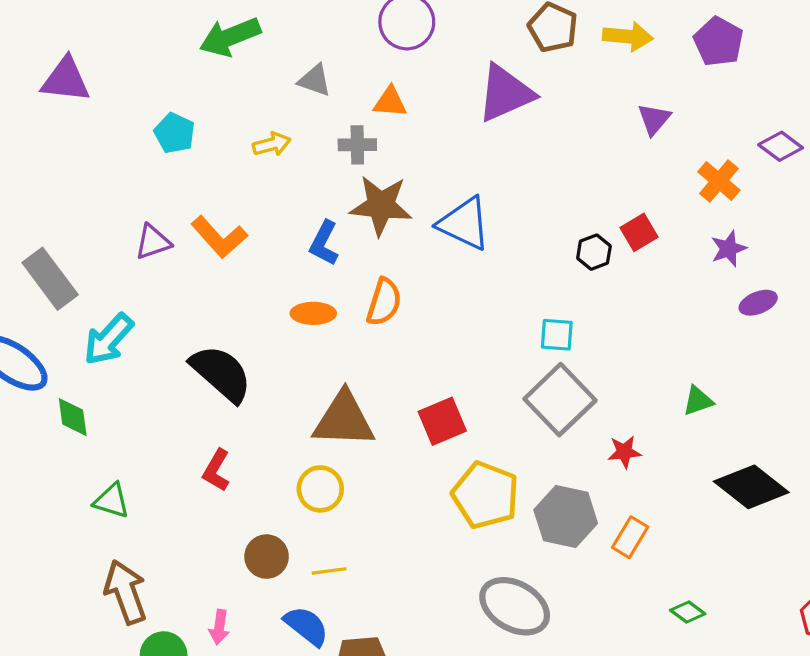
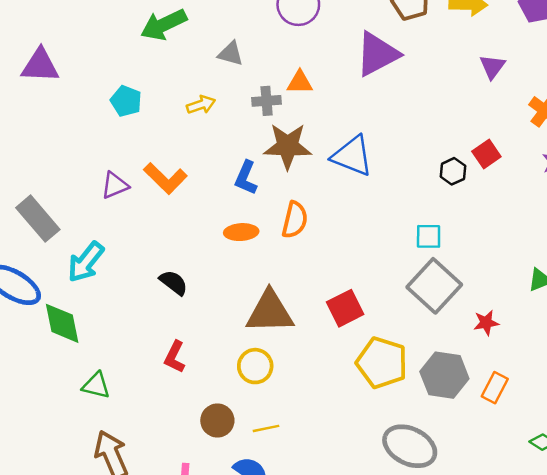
orange triangle: (390, 102) -> (300, 82), moved
black semicircle: (221, 373) -> (174, 283), size x0.6
green diamond: (73, 417) -> (62, 323), size x1.4

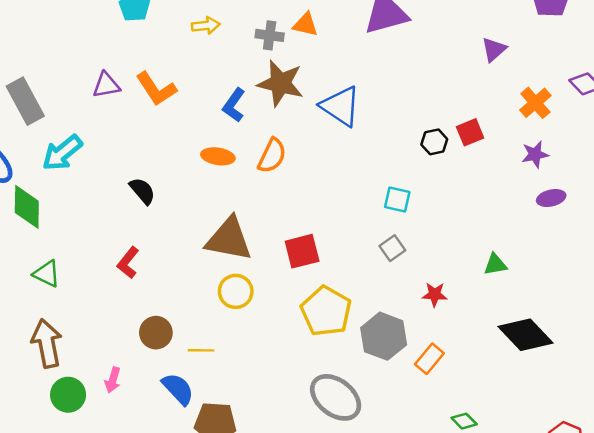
gray square: (434, 286) -> (392, 248), size x0.5
yellow circle: (255, 366) -> (236, 291), moved

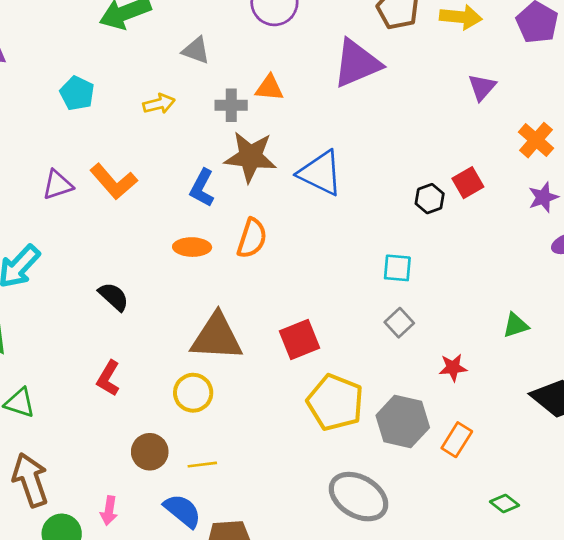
yellow circle: (236, 291) -> (193, 393), moved

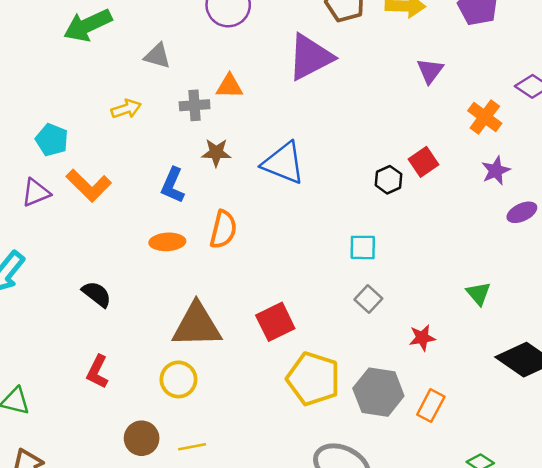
cyan pentagon: (77, 93) -> (52, 140), moved
brown star: (250, 157) -> (216, 153), size x0.6
green triangle: (516, 325) -> (478, 293), turned -48

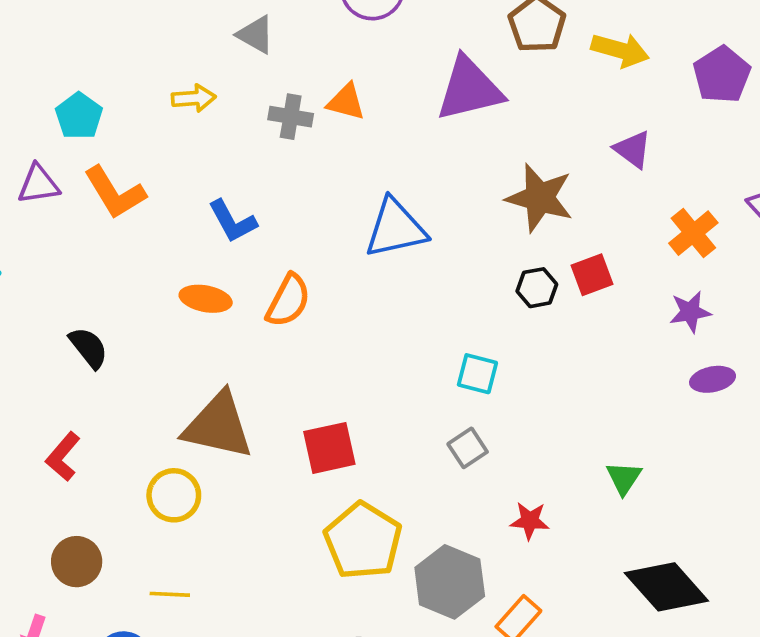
purple triangle: (430, 71) -> (633, 149), turned -44
brown star: (216, 153) -> (540, 198), moved, size x1.6
blue triangle: (284, 163) -> (396, 228), turned -48
blue L-shape: (173, 185) -> (233, 221), turned -66
brown circle: (142, 438) -> (77, 562), moved

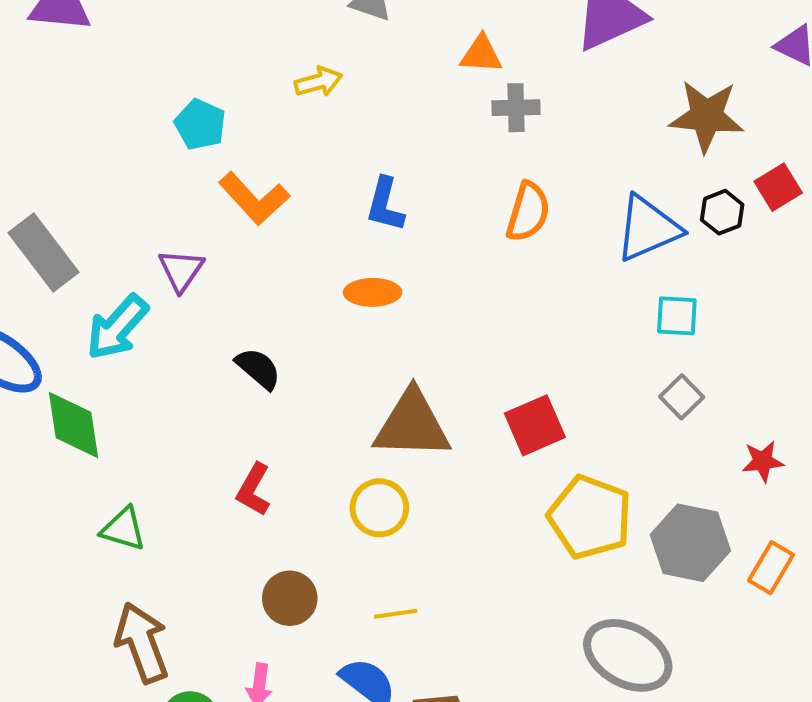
gray cross: (291, 117) -> (516, 108), moved
purple triangle: (38, 184) -> (181, 270), moved, turned -36
blue L-shape: (233, 221) -> (385, 205), turned 54
blue triangle: (396, 228) -> (648, 229), moved
orange semicircle: (288, 301) -> (528, 212), moved

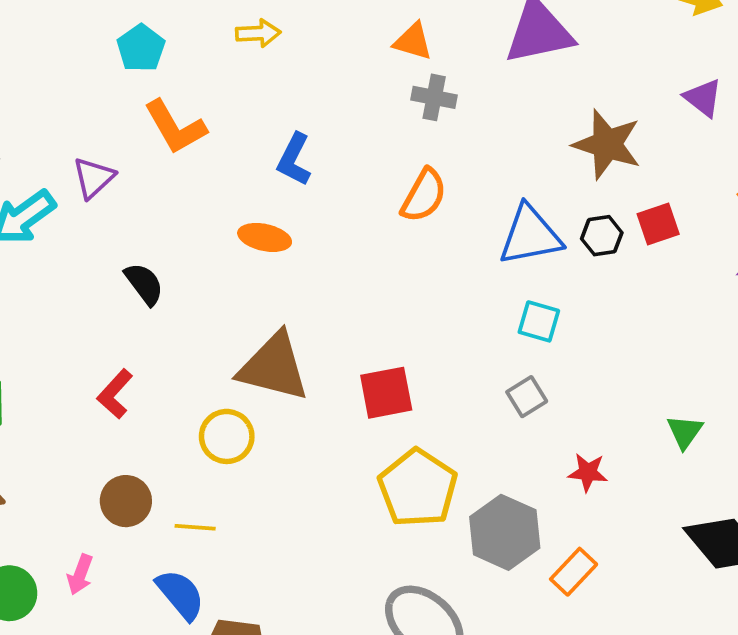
yellow line: (396, 614) -> (195, 527), moved

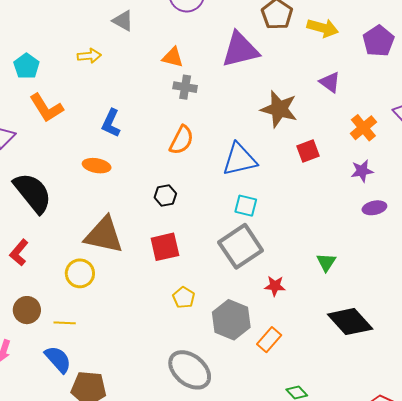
black hexagon: (602, 236) -> (165, 195), moved
black semicircle: (144, 284) -> (33, 193), size x1.8
gray square: (527, 397) -> (241, 246), size x2.0
yellow pentagon: (418, 488) -> (184, 298), size x0.5

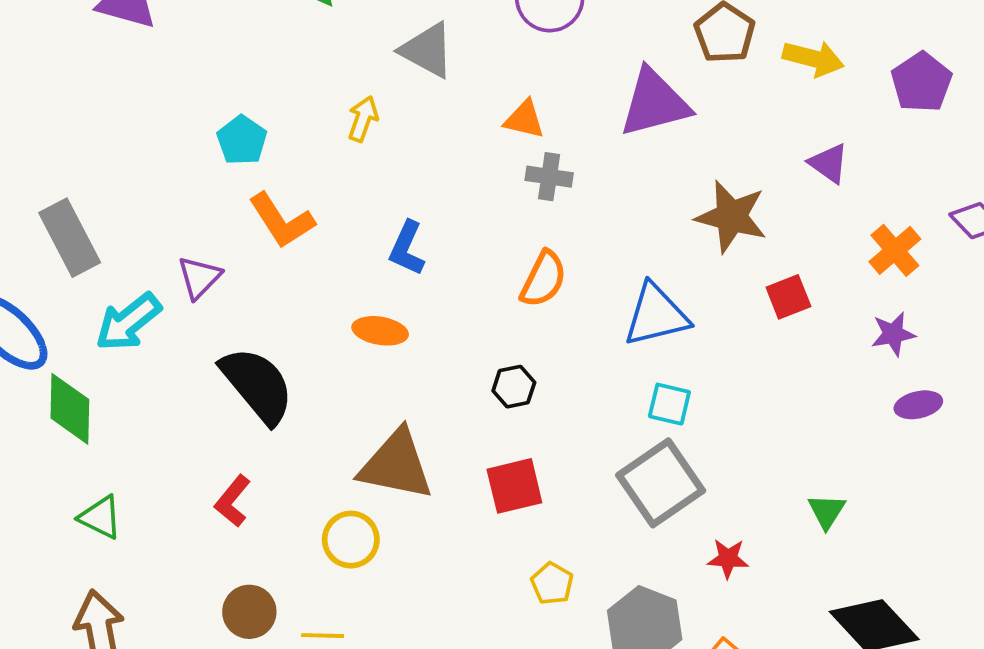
gray triangle: (123, 21) -> (427, 50), size x1.4
yellow arrow: (89, 56) -> (363, 119), turned -65

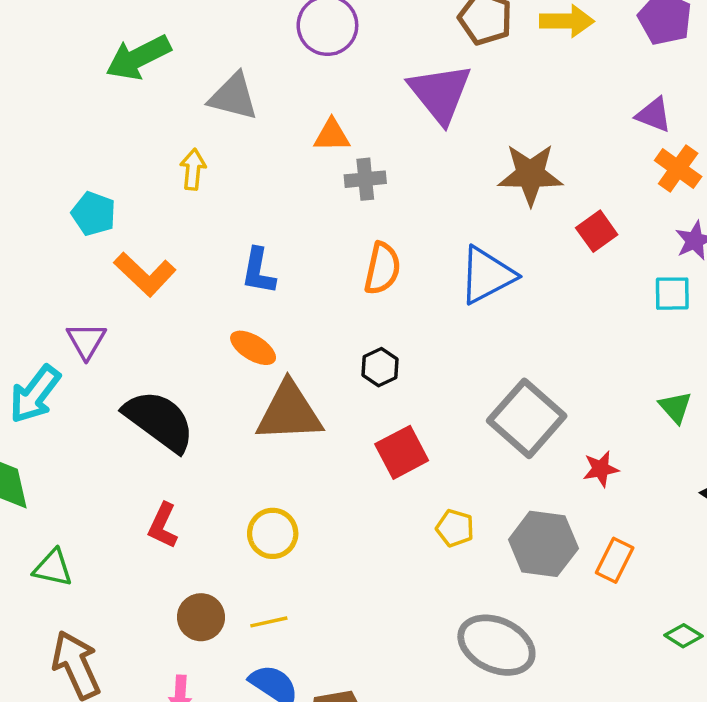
purple triangle: (655, 103) -> (440, 93), turned -40
purple triangle: (829, 163) -> (654, 115), moved
orange ellipse: (380, 331) -> (253, 348), turned 36
cyan square: (669, 404) -> (672, 294), moved
brown triangle: (396, 465) -> (289, 412), moved

